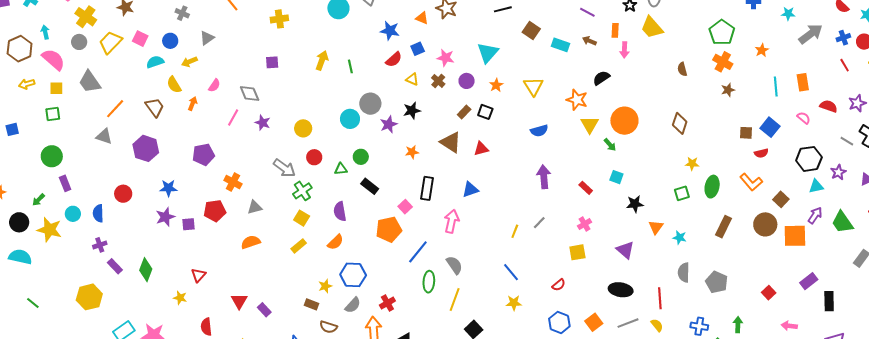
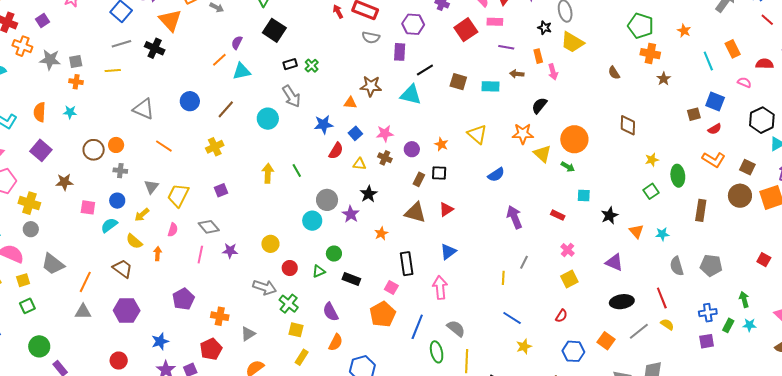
yellow trapezoid: (110, 42) -> (178, 195), moved
cyan triangle: (488, 53) -> (411, 95), moved, turned -40

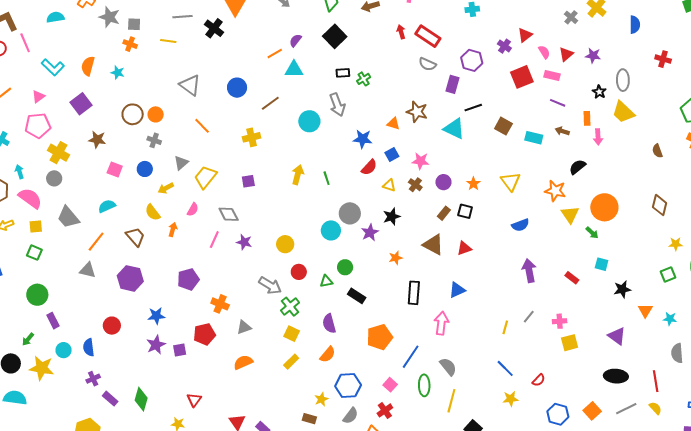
cyan semicircle: (109, 225) -> (107, 206), moved
pink cross: (568, 250) -> (560, 321), moved, turned 32
pink square: (391, 287) -> (390, 385), moved
green square: (27, 306) -> (34, 253), turned 35
red semicircle: (561, 316) -> (539, 380), moved

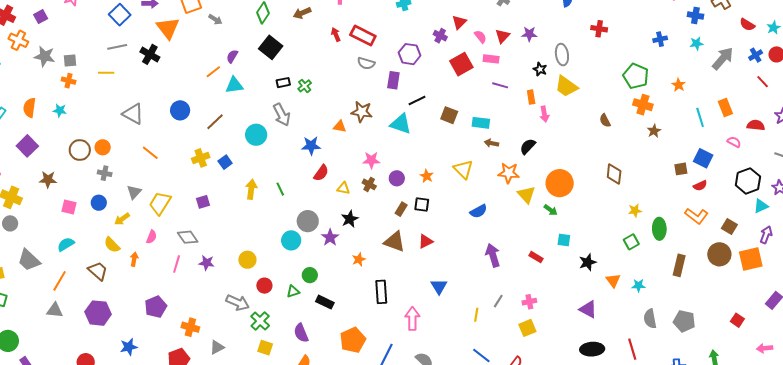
brown arrow: (562, 131) -> (491, 143), moved
blue square: (392, 154) -> (225, 162), moved
blue triangle: (457, 290) -> (439, 286), moved, turned -30
yellow square: (570, 343) -> (527, 328), moved

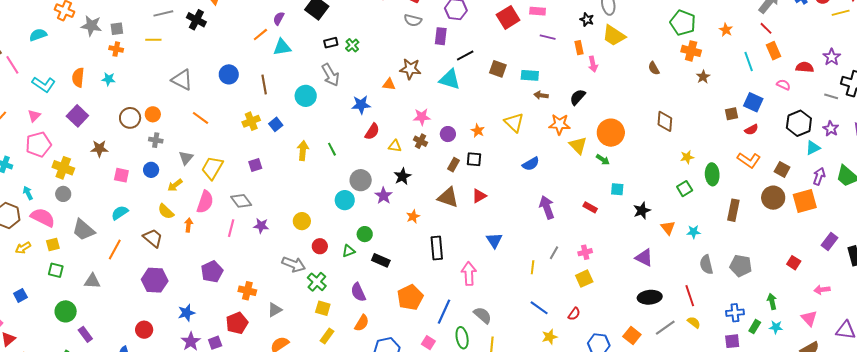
red line: (763, 82) -> (766, 28), moved
brown line: (215, 122) -> (264, 84), turned -54
pink semicircle: (151, 237) -> (205, 202), size x1.6
gray triangle: (55, 310) -> (92, 281), moved

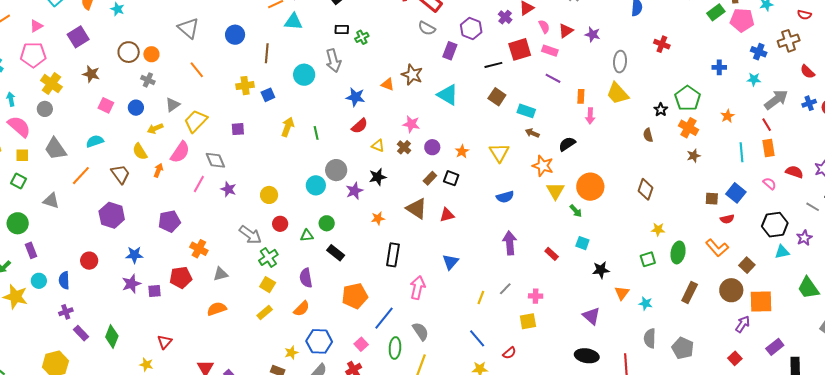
black star: (587, 20) -> (661, 110), moved
black line: (465, 56) -> (493, 65), moved
purple arrow: (819, 176) -> (743, 324), moved

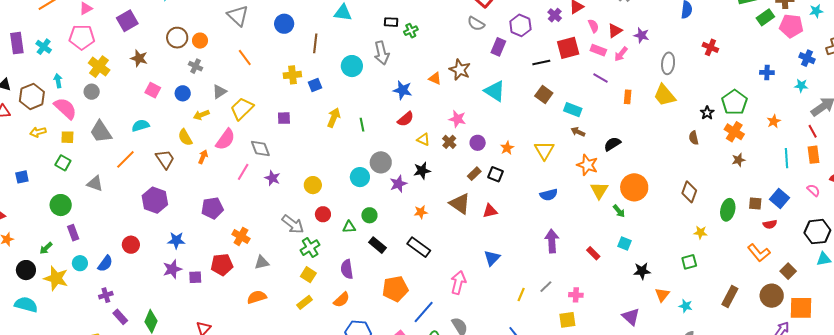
pink arrow: (590, 116) -> (621, 54), moved, turned 35
green ellipse: (678, 252) -> (728, 210), moved
black rectangle: (393, 255) -> (419, 247), moved, turned -65
blue semicircle: (64, 280) -> (105, 264), turned -144

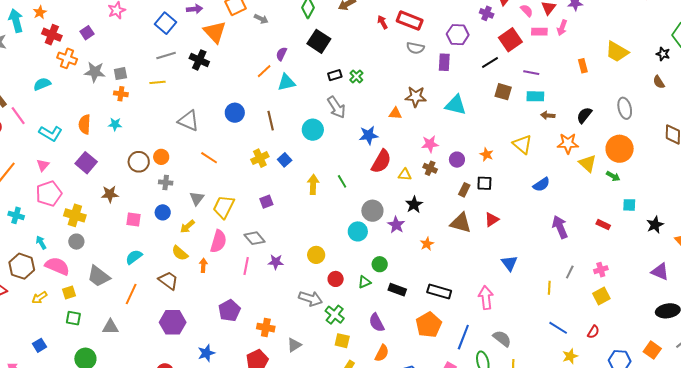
gray ellipse: (668, 63) -> (625, 108), moved
purple line: (601, 78) -> (531, 73), moved
red semicircle: (406, 119) -> (381, 161), size x1.4
black rectangle: (419, 247) -> (439, 292), moved

